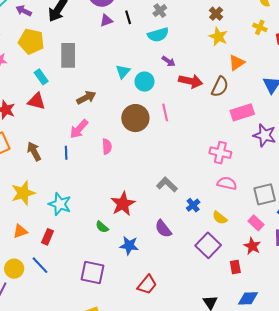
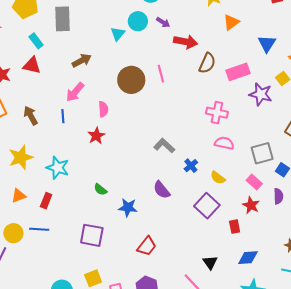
cyan circle: (145, 82) -> (138, 21), moved
brown semicircle: (220, 87) -> (207, 63), moved
red star: (123, 204) -> (96, 136), moved, size x0.7
blue line: (40, 265) -> (39, 229), turned -42

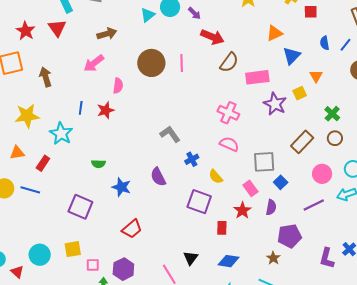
orange triangle: (231, 22) -> (274, 33), moved
red triangle: (32, 65) -> (57, 28), turned 30
blue line: (63, 116) -> (81, 108), moved
green semicircle: (100, 190) -> (98, 164), turned -48
purple square: (207, 206) -> (199, 202), turned -35

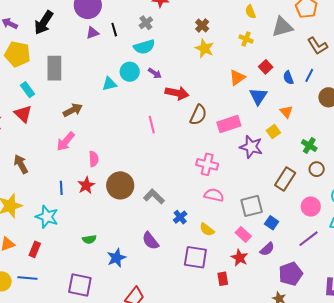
red square: (311, 12) -> (266, 67), moved, turned -32
cyan triangle: (148, 15) -> (109, 84), turned 35
brown circle: (151, 63) -> (120, 185), moved
blue star: (121, 187) -> (116, 258), turned -30
purple semicircle: (271, 207) -> (267, 249), turned 49

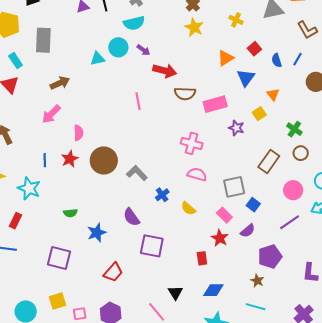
brown semicircle: (198, 115) -> (185, 94), turned 65
purple star: (251, 147) -> (236, 128), size x0.7
purple square: (195, 257) -> (152, 246), moved

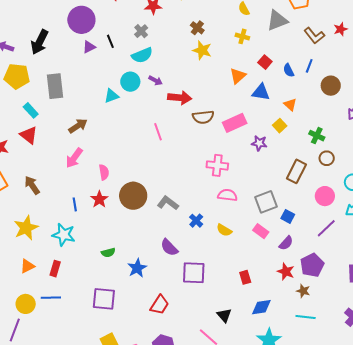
blue triangle: (246, 78) -> (261, 92), turned -48
red star: (220, 238) -> (286, 272), moved

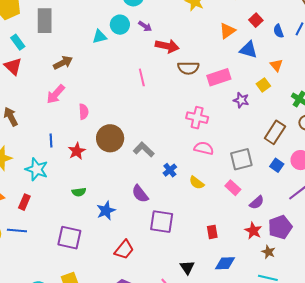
red star: (99, 199) -> (77, 151), moved
blue square: (288, 216) -> (277, 165), moved

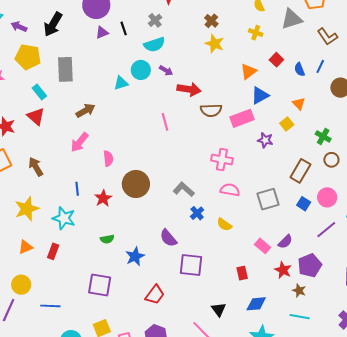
blue triangle: (248, 50) -> (260, 95), moved, turned -42
gray L-shape: (144, 149) -> (184, 189), moved
pink rectangle: (233, 188) -> (263, 246), moved
blue line: (17, 230) -> (50, 306), moved

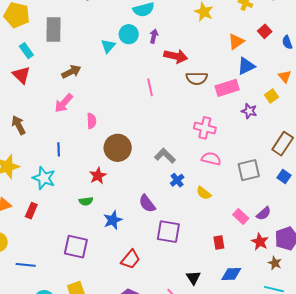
purple arrow: (166, 71) -> (154, 36), turned -112
cyan triangle: (121, 83) -> (108, 46), turned -35
red star: (103, 198) -> (98, 176), moved

